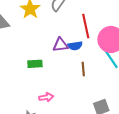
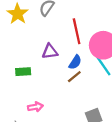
blue semicircle: (75, 46) -> (75, 62), moved, turned -48
brown line: (83, 69) -> (74, 77), turned 56

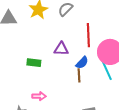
brown line: (74, 77) -> (79, 75), turned -64

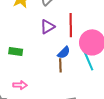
purple triangle: (61, 49) -> (47, 27), moved, turned -35

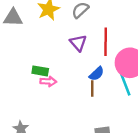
purple triangle: (47, 27) -> (78, 43), turned -42
pink arrow: (20, 85) -> (48, 81), moved

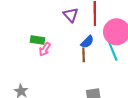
pink arrow: (48, 81) -> (45, 49), turned 120

